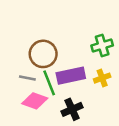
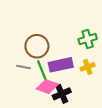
pink diamond: (35, 101) -> (47, 87), moved

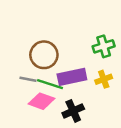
green line: (42, 71) -> (50, 84), turned -50
pink diamond: (47, 87) -> (41, 101), moved

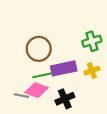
gray line: (28, 79) -> (21, 96), moved
green line: (50, 84) -> (44, 75), turned -30

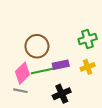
purple rectangle: (64, 68) -> (61, 65), size x0.7
pink diamond: (37, 90) -> (22, 73), moved, turned -65

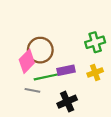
pink diamond: (22, 73) -> (27, 61), moved
gray line: (20, 91) -> (32, 90), moved

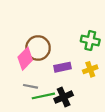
green cross: (95, 42) -> (90, 41), turned 30
green line: (46, 77) -> (43, 96), moved

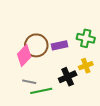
purple rectangle: (63, 67) -> (59, 45), moved
black cross: (64, 97) -> (68, 77), moved

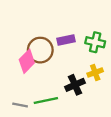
purple rectangle: (59, 45) -> (66, 40), moved
gray line: (29, 82) -> (20, 105), moved

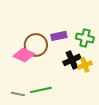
pink diamond: (27, 61) -> (24, 55), turned 70
black cross: (75, 85) -> (72, 60), moved

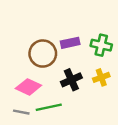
pink diamond: (24, 55) -> (28, 87), moved
black cross: (72, 60) -> (71, 80), moved

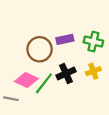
green line: (49, 107) -> (44, 83), moved, turned -40
gray line: (21, 112) -> (11, 99), moved

